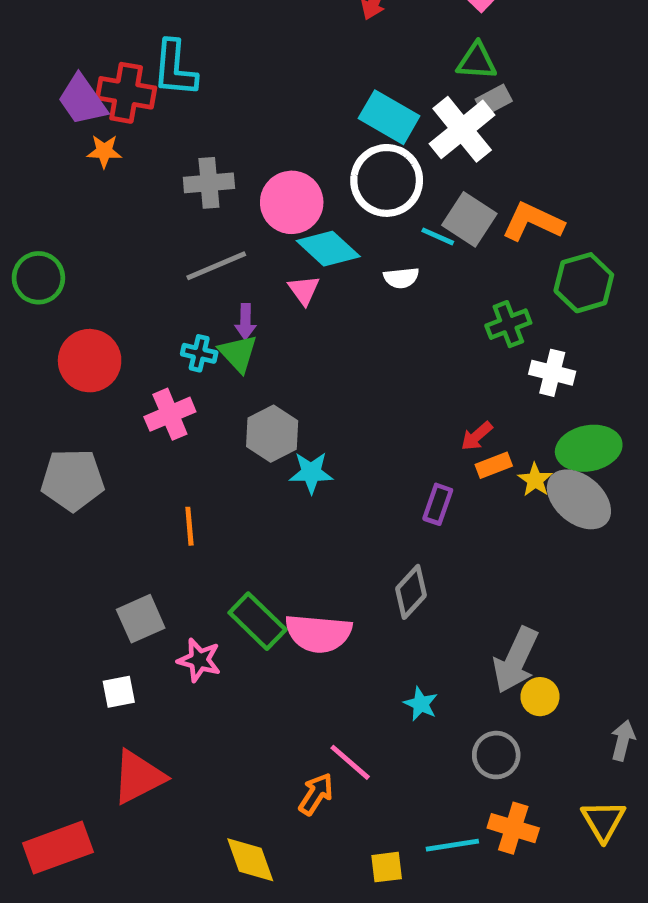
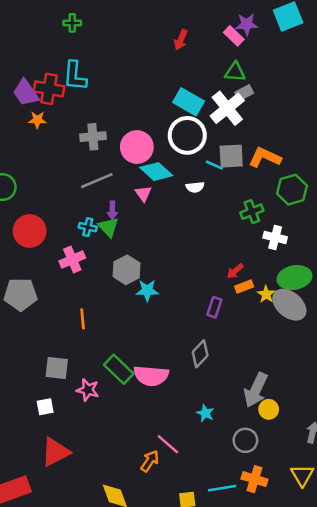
gray square: (469, 219) -> (231, 156), turned -36
gray square: (141, 619) -> (57, 368), turned 30

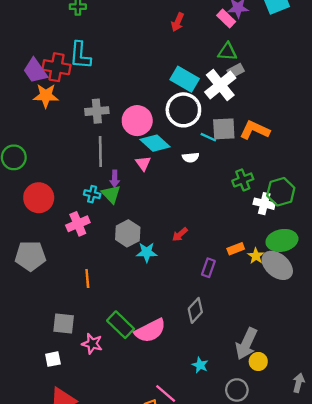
orange star: (37, 120) -> (46, 96), size x1.5
gray line: (97, 181) -> (100, 151), turned -68
green hexagon: (292, 190) -> (281, 192), moved
red arrow: (235, 271) -> (180, 235), moved
pink semicircle: (151, 376) -> (150, 331), turned -32

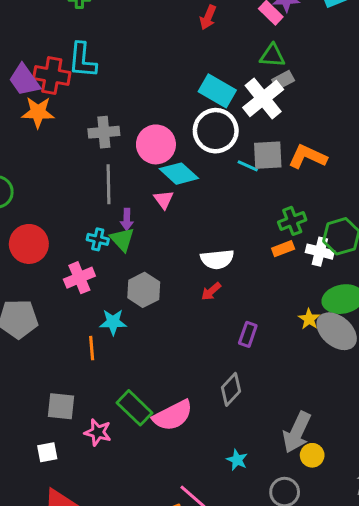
white semicircle: (191, 157) -> (217, 259), moved, size x1.5
orange rectangle: (236, 249) -> (283, 249), moved
cyan star: (147, 252) -> (113, 322), moved

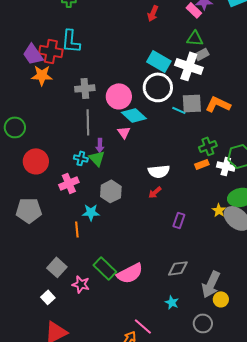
white cross: (263, 98) -> (189, 66), turned -32
gray diamond: (231, 389) -> (178, 268), moved, turned 40
gray square: (61, 406) -> (57, 267), turned 36
white square: (47, 452) -> (48, 297), turned -32

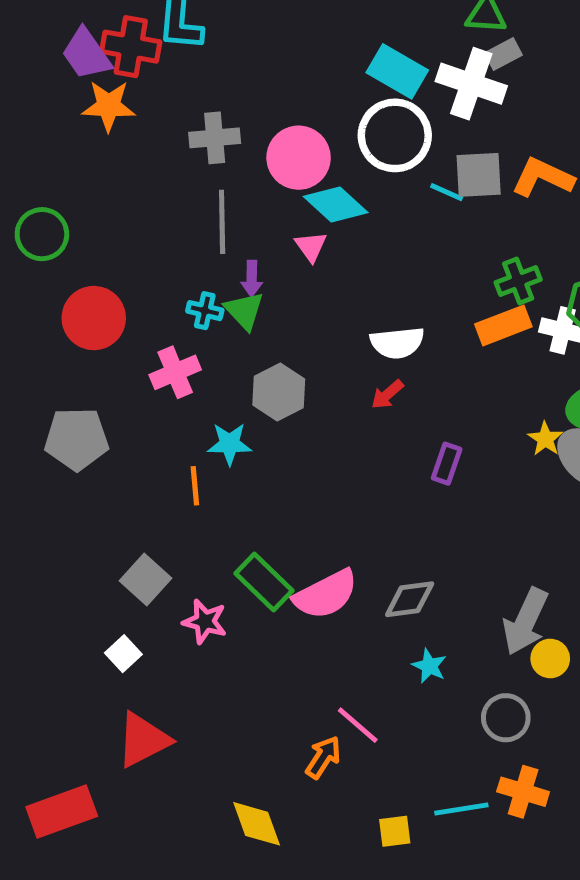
orange rectangle: (202, 164) -> (503, 325), size x1.5
gray diamond: (178, 268) -> (410, 599), moved

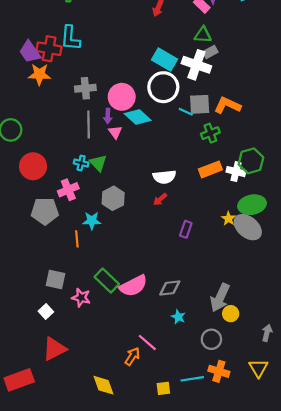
pink triangle: (311, 246) -> (115, 132), moved
purple arrow: (252, 279) -> (108, 116), moved
green cross: (518, 281) -> (210, 133), moved
gray pentagon: (76, 439) -> (45, 211), moved
gray square: (146, 580) -> (55, 279), turned -30

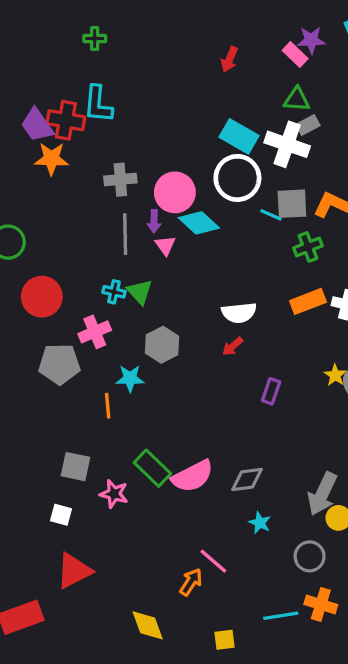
white square: (46, 312) -> (61, 515), turned -32
yellow square: (163, 388) -> (225, 640), moved

